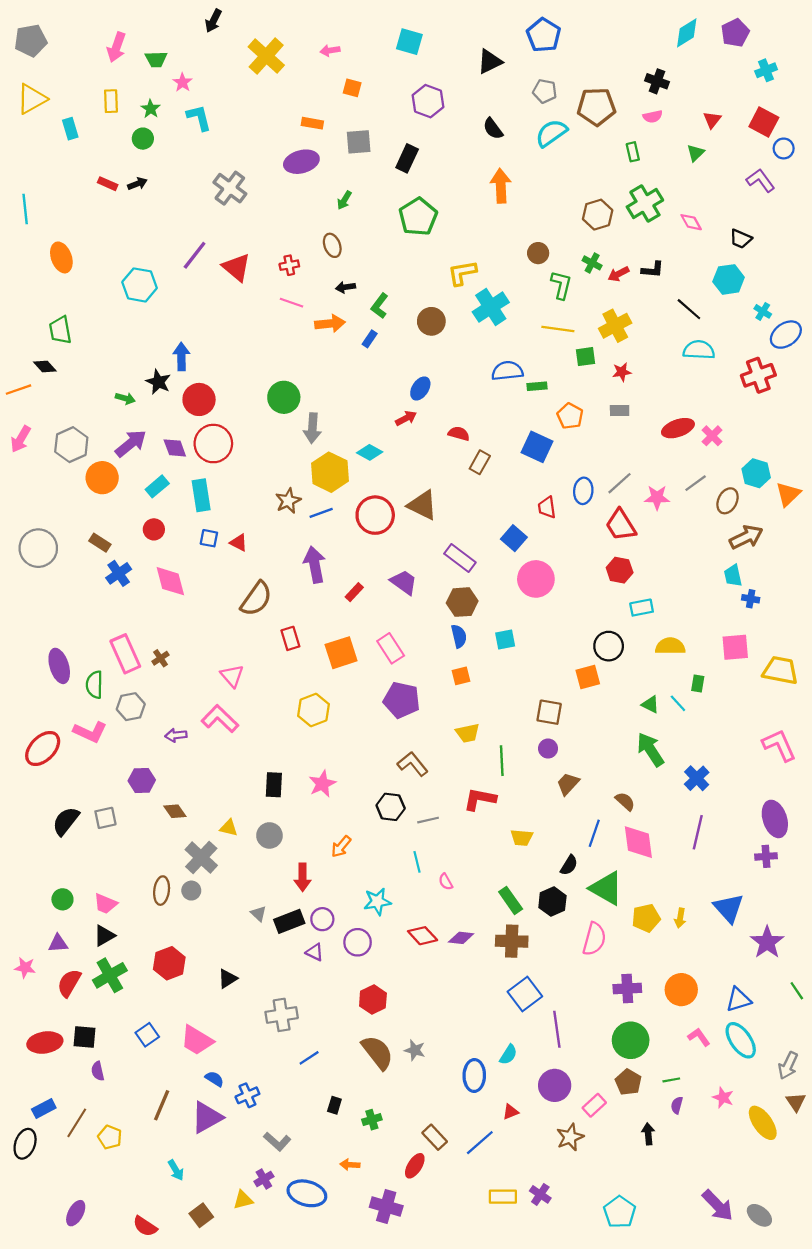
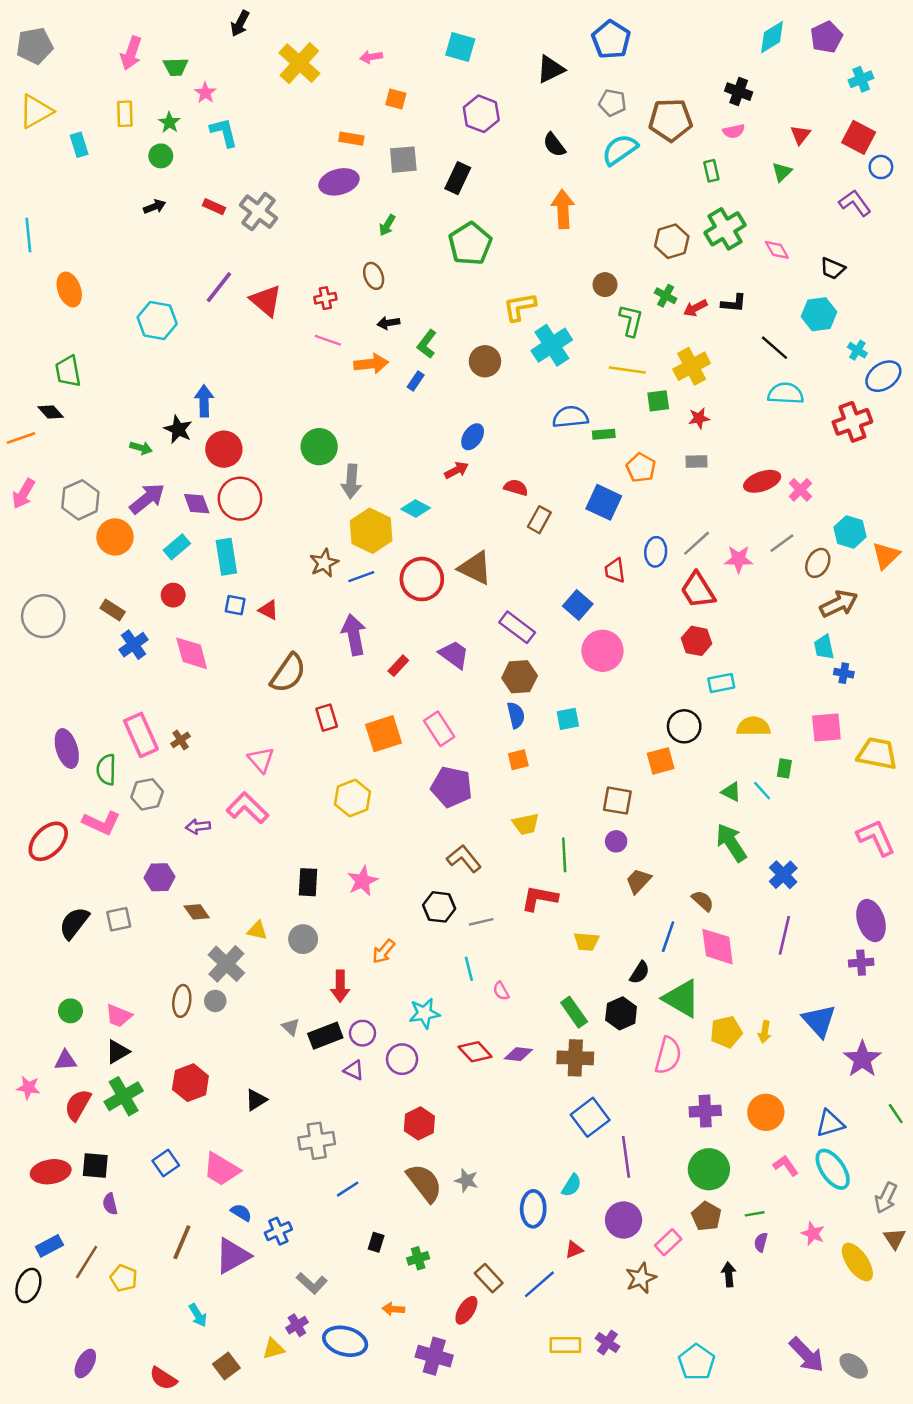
red rectangle: (108, 184) -> (214, 207), moved

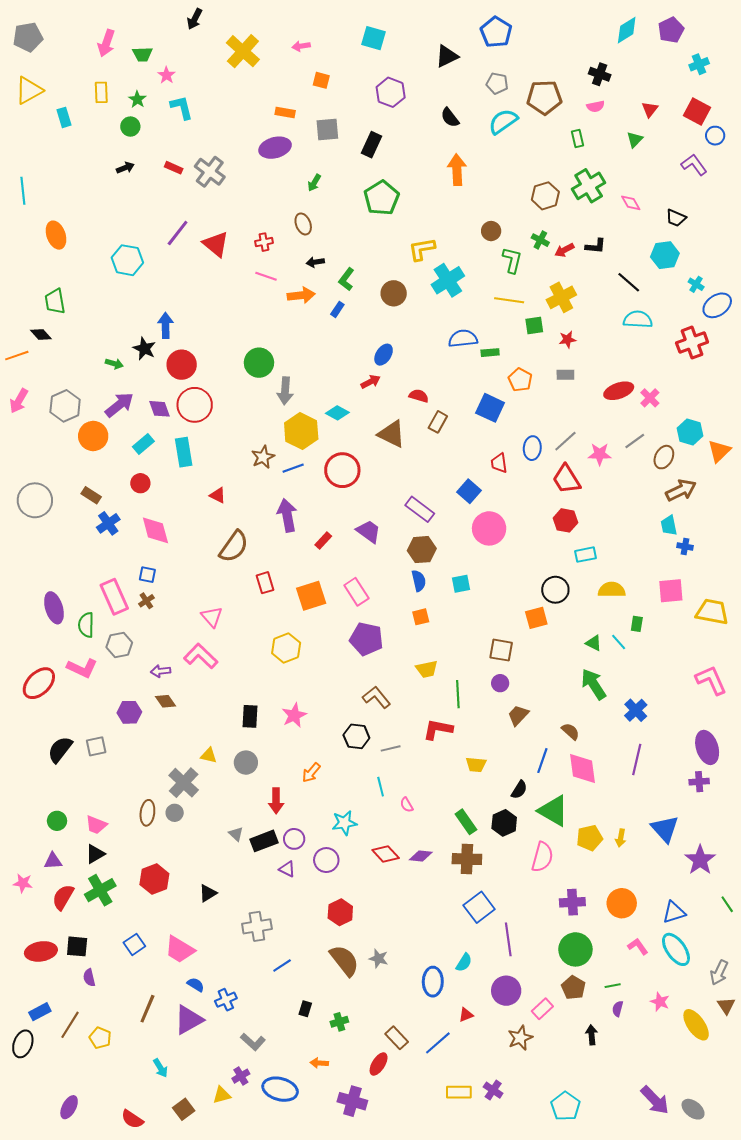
brown triangle: (475, 568) -> (392, 434), moved
blue square: (235, 605) -> (147, 575), moved
brown diamond: (197, 912) -> (166, 701), moved

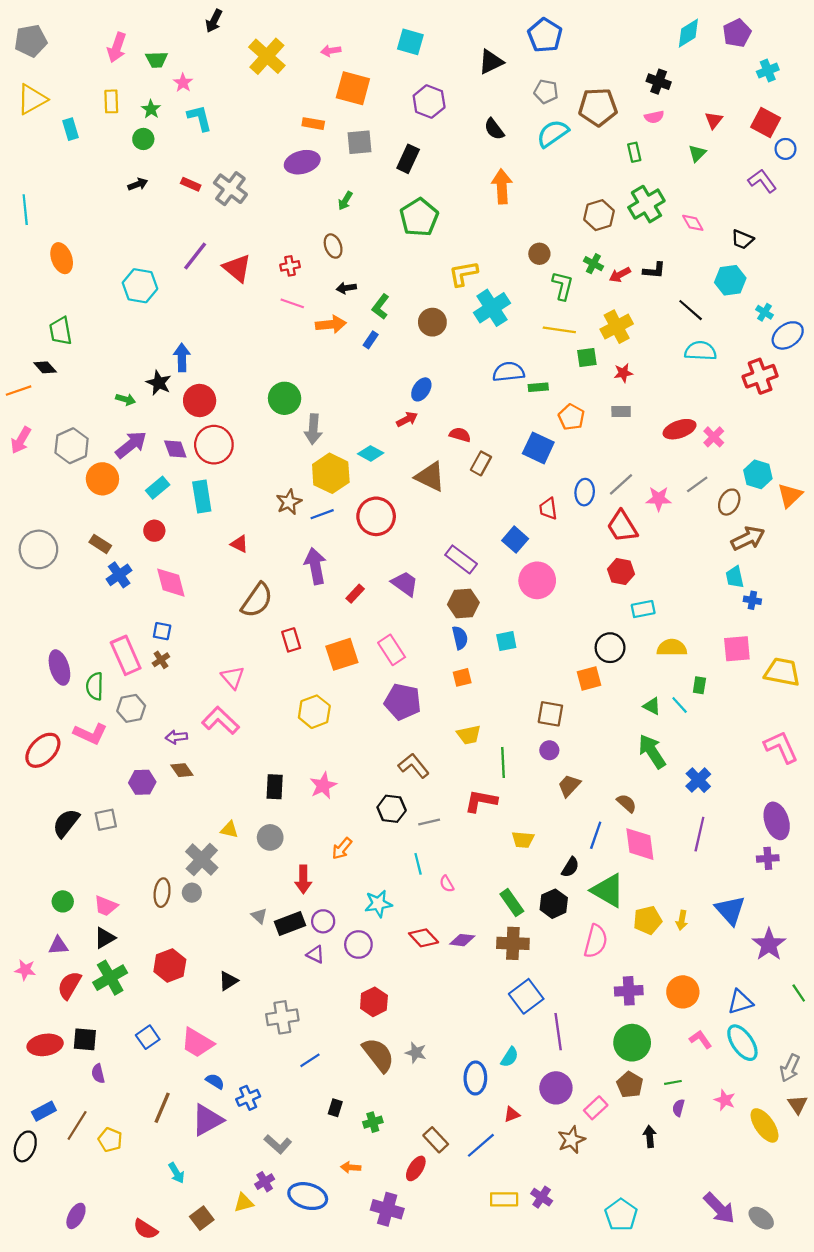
orange square: (321, 80) -> (353, 88), size x1.8

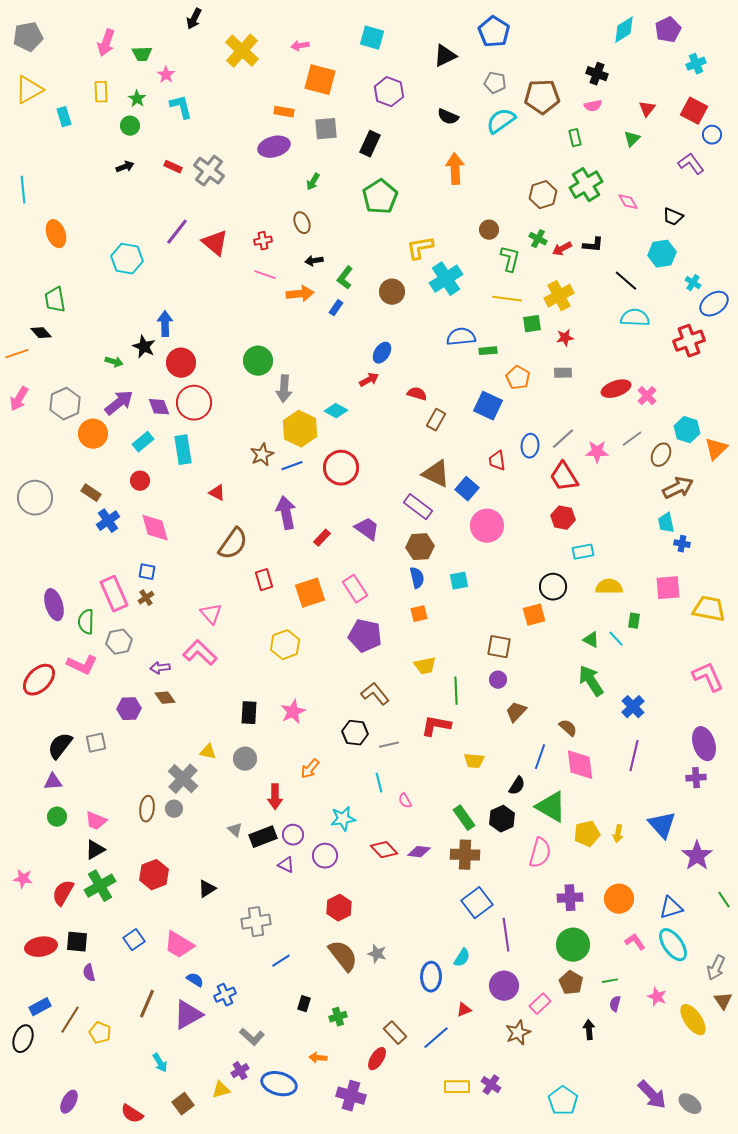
black semicircle: (494, 129) -> (448, 117), turned -30
brown triangle: (430, 477) -> (436, 474), moved
purple triangle: (58, 946) -> (53, 782), moved

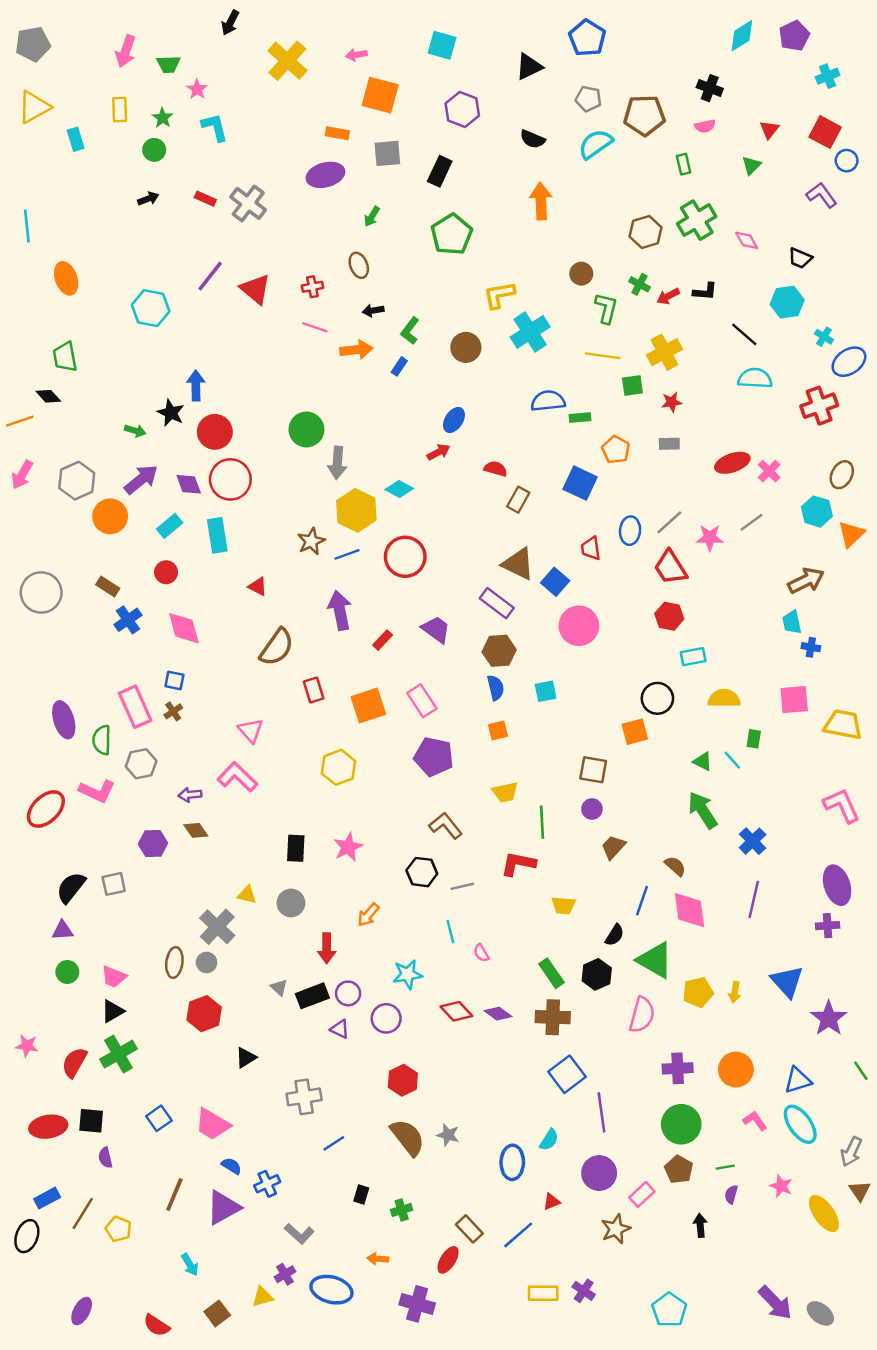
brown ellipse: (661, 455) -> (842, 475), moved
purple diamond: (419, 852) -> (498, 1014), turned 30
red hexagon: (154, 875) -> (204, 1014), moved

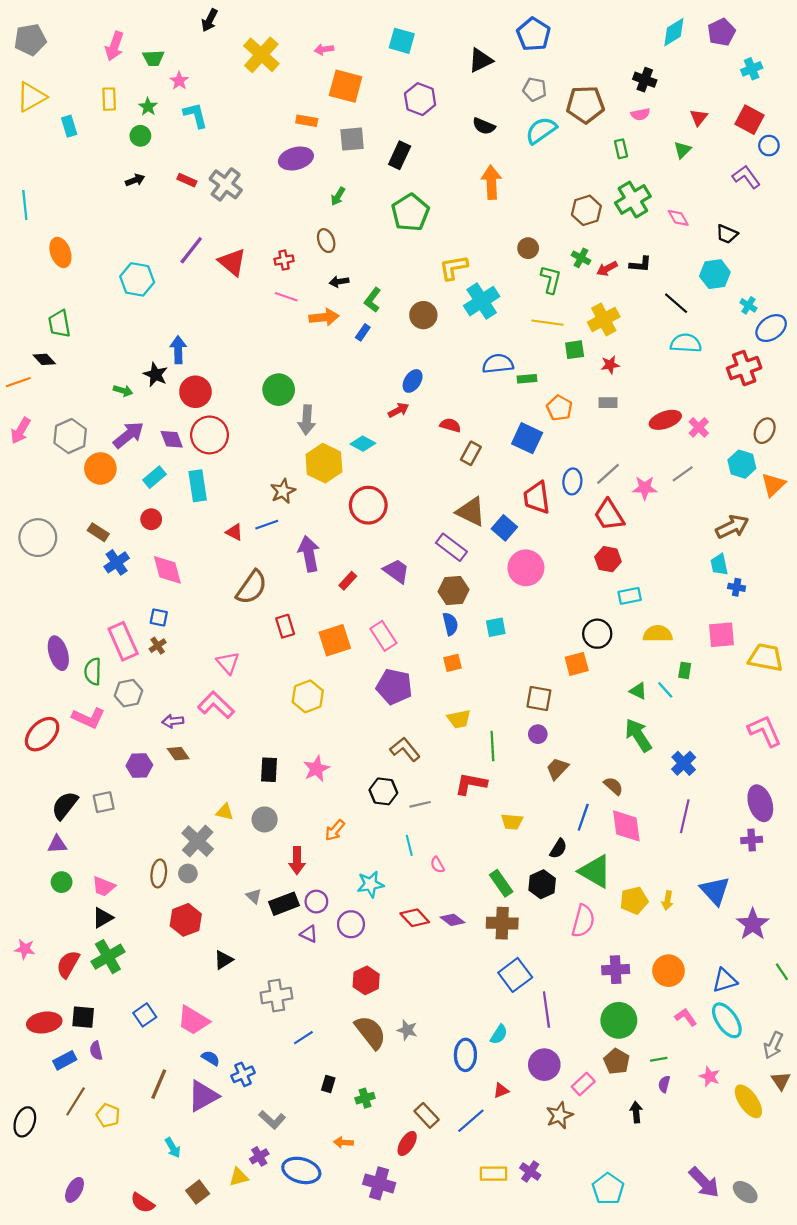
red trapezoid: (591, 548) -> (537, 498), size x1.5
blue line: (347, 554) -> (267, 525), moved
blue rectangle: (47, 1198) -> (65, 1060), moved

